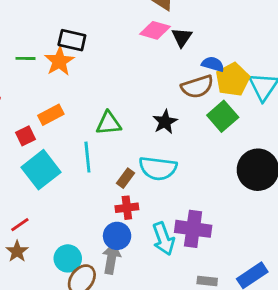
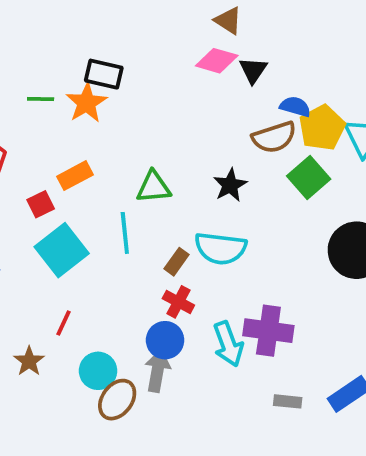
red cross: (127, 208) -> (178, 302), turned 35
red line: (20, 225) -> (64, 323), moved, turned -30

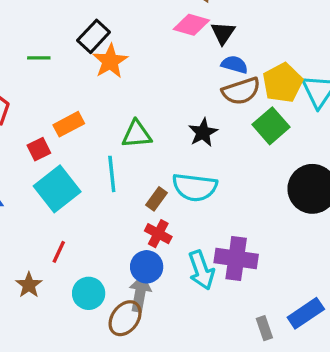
black rectangle: (104, 74) -> (94, 36), turned -60
orange star: (87, 103) -> (110, 61), moved
blue semicircle: (295, 107) -> (234, 65), moved
brown ellipse: (117, 400) -> (125, 318), moved
gray rectangle: (288, 401) -> (264, 328), moved, turned 65

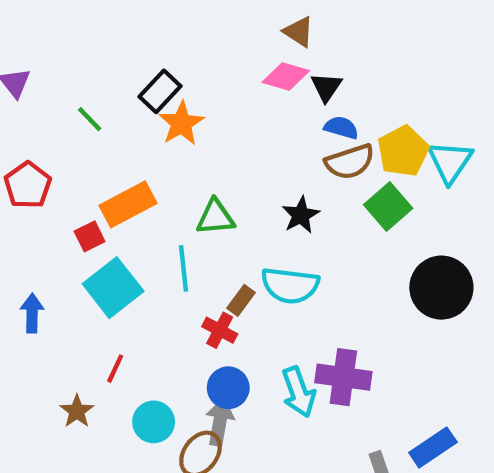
green line: (39, 58) -> (90, 119), turned 45
orange rectangle: (69, 124) -> (128, 204), size x1.4
red cross: (158, 234) -> (220, 330), moved

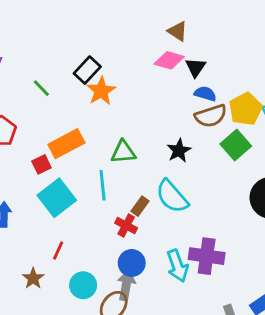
cyan semicircle: (290, 285) -> (172, 196), turned 42

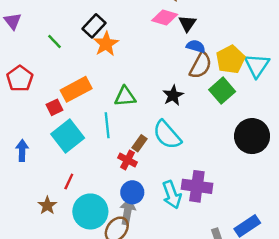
brown semicircle: (211, 116) -> (201, 65), turned -44
cyan circle: (83, 285) -> (90, 211), size x1.5

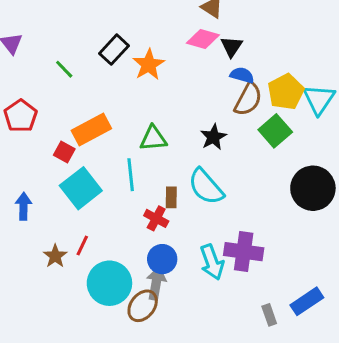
orange star: (106, 44) -> (149, 65), moved
red square: (54, 107) -> (64, 152), turned -35
brown rectangle: (139, 143) -> (171, 197), turned -35
brown star: (47, 205) -> (55, 256), moved

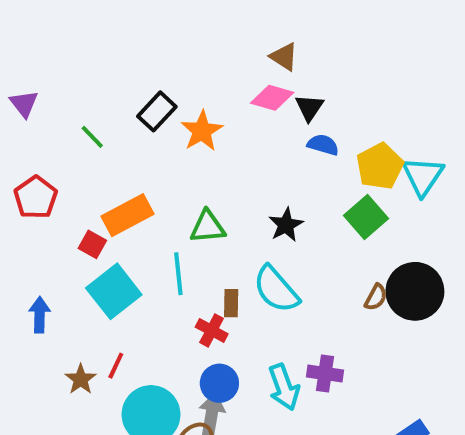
brown semicircle: (248, 99) -> (376, 297), moved, size x0.6
purple cross: (244, 252) -> (325, 373), size x0.7

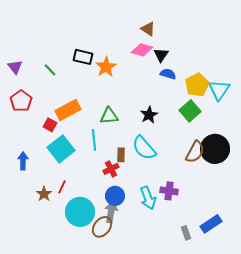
purple triangle: (24, 104) -> (15, 67), moved
black rectangle: (157, 111) -> (83, 57), turned 60
brown semicircle: (376, 297) -> (195, 152), size x1.6
red cross: (212, 330) -> (111, 169), turned 35

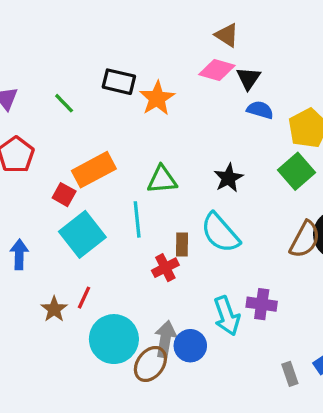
blue circle: (115, 196) -> (190, 346), moved

